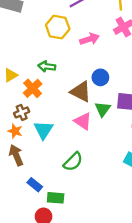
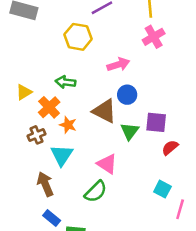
pink arrow: (89, 39) -> (118, 64), moved
pink triangle: (83, 121) -> (107, 164), moved
orange star: (15, 131) -> (68, 125), moved
brown arrow: (16, 155) -> (45, 184), moved

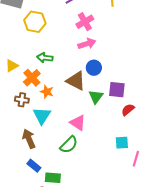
yellow hexagon: (78, 37) -> (35, 22), moved
pink cross: (154, 37) -> (85, 22), moved
brown cross: (37, 135) -> (22, 100), turned 32
cyan square: (162, 189) -> (122, 143), turned -32

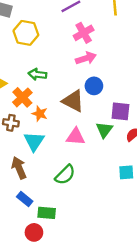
green triangle: (96, 97) -> (104, 130), moved
pink triangle: (78, 123) -> (75, 137), moved, turned -30

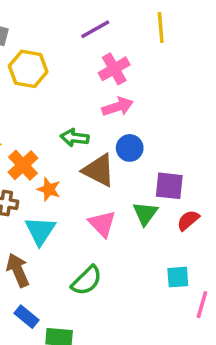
green arrow: (37, 74) -> (75, 138), moved
pink triangle: (75, 137) -> (102, 224), turned 42

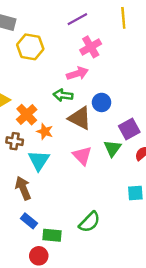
pink arrow: (118, 107) -> (77, 73), moved
purple square: (169, 186) -> (129, 129), turned -35
green semicircle: (87, 281) -> (89, 222), moved

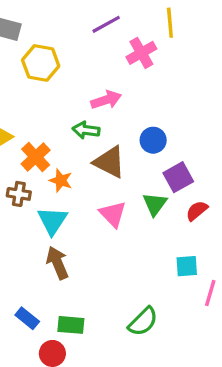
pink cross: (91, 47) -> (141, 53), moved
blue circle: (102, 102) -> (153, 140), moved
brown arrow: (23, 188) -> (57, 263), moved
blue rectangle: (29, 221) -> (27, 318), moved
green semicircle: (89, 222) -> (143, 322), moved

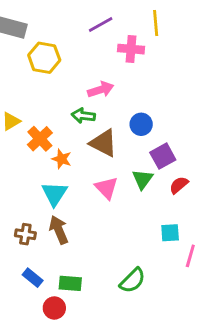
pink cross: (141, 53) -> (131, 49), turned 35
brown cross: (19, 194) -> (25, 234), moved

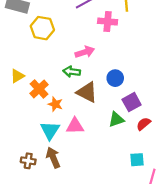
green triangle: (143, 179) -> (116, 119), turned 35
pink triangle: (106, 188) -> (75, 126), moved, turned -48

